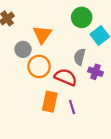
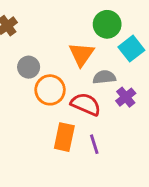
orange triangle: (42, 34) -> (81, 54), moved
gray semicircle: (80, 57) -> (104, 77), turned 70
purple cross: (96, 72) -> (126, 97), turned 32

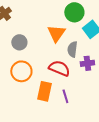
gray semicircle: (104, 77) -> (72, 49), turned -77
orange circle: (50, 90) -> (21, 71), moved
purple cross: (126, 97) -> (87, 63), turned 32

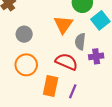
purple line: (65, 96) -> (73, 91), turned 40

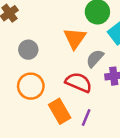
gray semicircle: (80, 42) -> (95, 58), turned 35
orange rectangle: (51, 86) -> (60, 111), turned -42

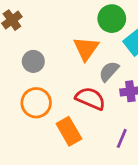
purple line: (86, 118) -> (122, 138), moved

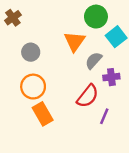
red semicircle: (90, 98) -> (88, 96), moved, turned 105
orange rectangle: (69, 131) -> (43, 114), moved

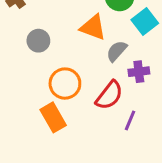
orange triangle: (75, 41) -> (93, 27), turned -45
orange circle: (33, 87) -> (65, 84), moved

